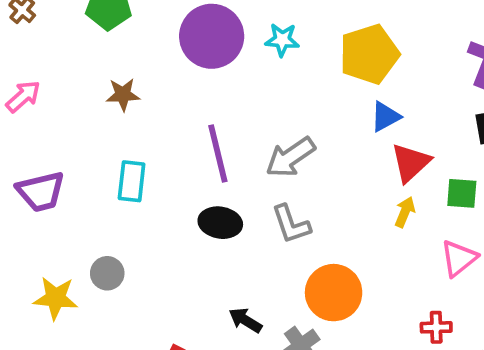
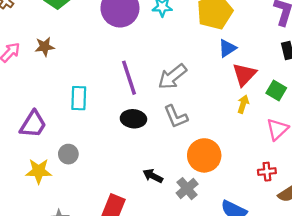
brown star: (123, 95) -> (45, 47), moved
purple trapezoid: (41, 192) -> (33, 124), moved, turned -40
green square: (462, 193) -> (276, 90), turned 30

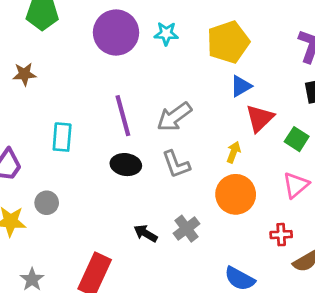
yellow arrow: (243, 104) -> (234, 152), moved
orange circle: (204, 155) -> (236, 194), moved
gray cross: (187, 189) -> (186, 229), moved

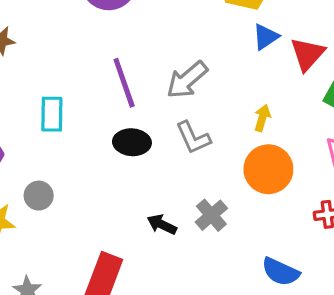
red triangle: (260, 118) -> (307, 54), moved

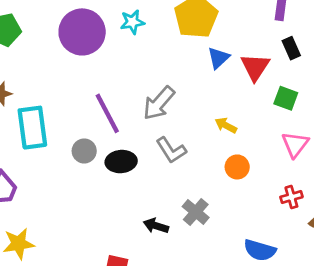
cyan rectangle: (52, 114) -> (32, 128), moved, size x1.4
yellow arrow: (262, 118) -> (226, 125), turned -70
orange circle: (268, 169) -> (237, 167), size x0.6
gray circle: (39, 196) -> (84, 151), moved

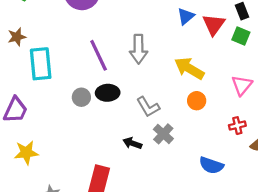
green square: (286, 98) -> (241, 36), moved
gray arrow: (159, 103) -> (139, 49), turned -44
yellow arrow: (226, 125) -> (189, 68), size x1.8
gray L-shape: (171, 150) -> (148, 107), moved
gray circle: (84, 151) -> (81, 97), moved

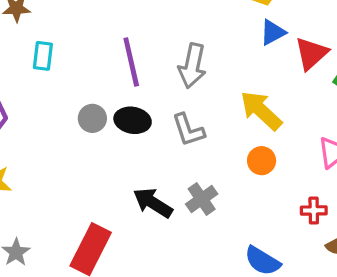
cyan rectangle: (41, 64) -> (43, 56), size x0.6
gray L-shape: (148, 107) -> (188, 130), moved
black arrow: (132, 143) -> (153, 203), size x1.4

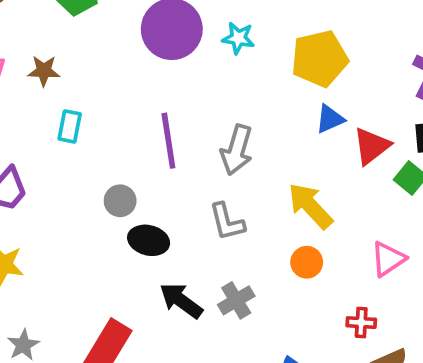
black ellipse: (133, 120) -> (149, 240), moved

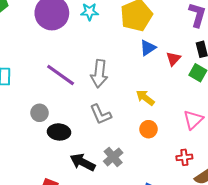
purple line: (168, 141) -> (61, 75), turned -36
red triangle: (371, 146) -> (173, 59), size x0.7
yellow arrow: (310, 206) -> (145, 98), size x0.7

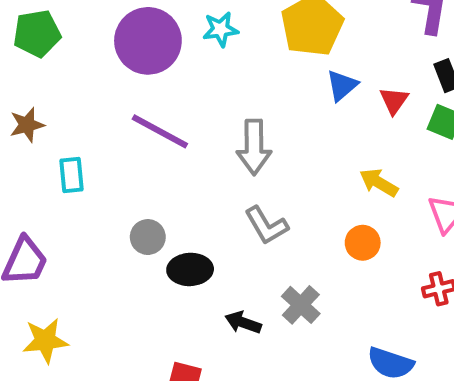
purple line: (61, 75) -> (160, 131), moved
yellow arrow: (145, 98) -> (379, 183), moved
black arrow: (83, 162) -> (243, 323), size x0.7

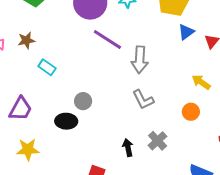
purple line: (160, 131) -> (107, 40), moved
cyan rectangle: (72, 175) -> (47, 67), turned -54
black ellipse: (190, 269) -> (66, 121), moved
black arrow: (243, 323) -> (128, 148), turned 54

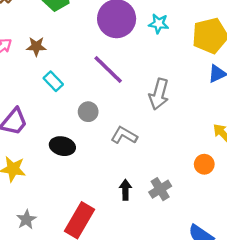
purple line: (107, 40) -> (108, 69), moved
gray L-shape: (143, 100) -> (124, 135), moved, turned 135
gray circle: (83, 101) -> (88, 112), moved

